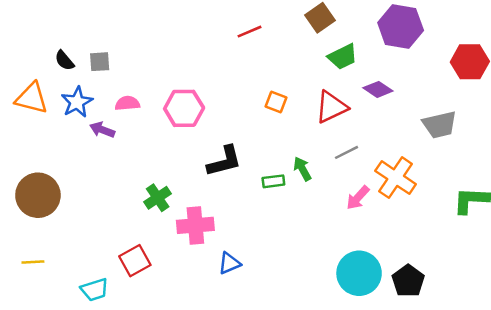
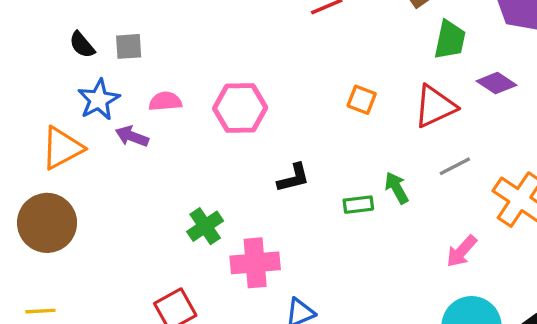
green trapezoid: (343, 57) -> (450, 40), turned -52
orange triangle: (32, 98) -> (62, 148), moved, turned -42
black L-shape: (224, 161) -> (293, 178), size x0.7
pink arrow: (358, 198) -> (462, 251), moved

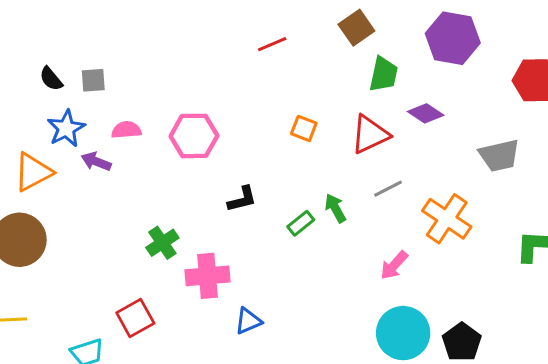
green rectangle: (358, 205) -> (301, 223), turned -32

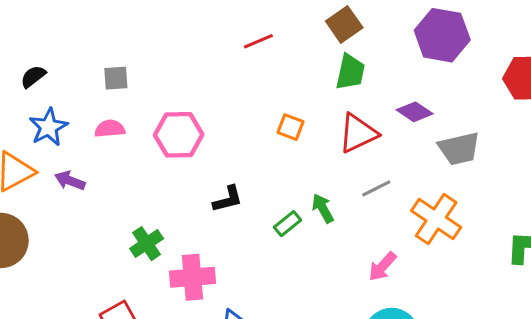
green trapezoid: (384, 74) -> (350, 72), moved
black semicircle: (51, 79) -> (33, 77), turned 92
gray square: (93, 80) -> (116, 78), moved
gray trapezoid: (499, 156) -> (459, 149), moved
purple arrow: (96, 162) -> (70, 181), moved

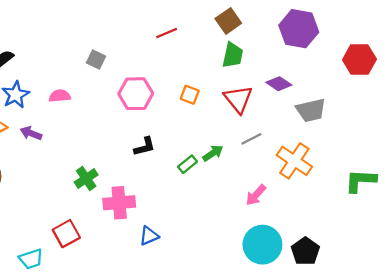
gray square: (116, 78) -> (96, 59), moved, turned 30
red triangle: (358, 133) -> (238, 99), turned -44
pink hexagon: (179, 135) -> (136, 94), moved
green arrow: (323, 208) -> (213, 153), turned 85

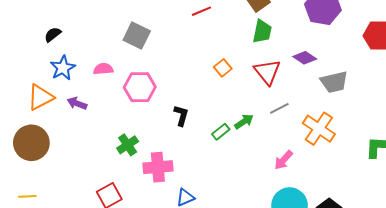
gray square: (96, 59) -> (137, 35), size x1.5
pink hexagon: (136, 94) -> (140, 87), moved
orange square: (190, 95) -> (223, 68), turned 30
black L-shape: (145, 147) -> (181, 115), turned -60

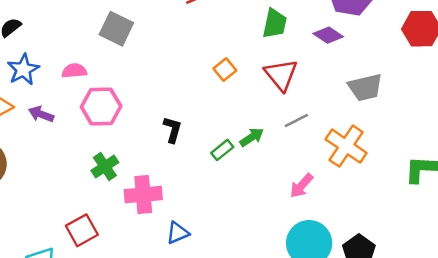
purple diamond: (305, 58) -> (328, 35), moved
pink hexagon: (140, 87) -> (101, 107), moved

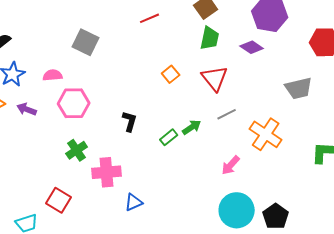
gray trapezoid: (365, 87) -> (299, 88), moved
red square: (82, 230) -> (59, 200), turned -30

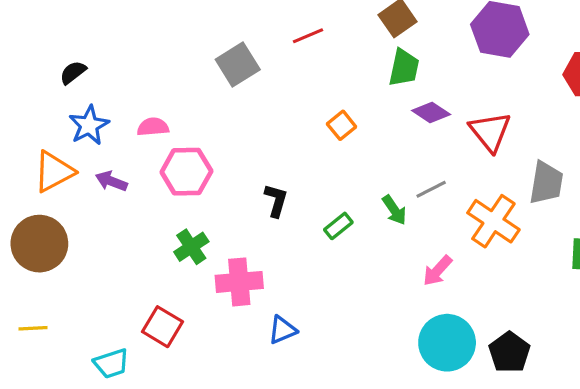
gray square: (86, 42) -> (238, 65), moved, turned 32
purple diamond: (252, 47) -> (431, 112), moved
red triangle: (215, 78) -> (490, 132), moved
gray trapezoid: (299, 88) -> (546, 183), moved, turned -68
green arrow: (192, 127) -> (394, 210), moved, turned 90

